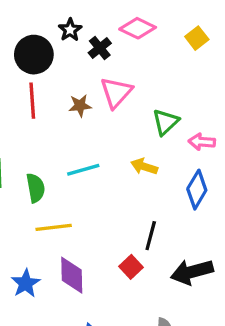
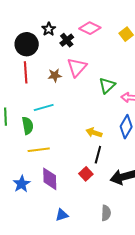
yellow arrow: (144, 166) -> (94, 133), moved
cyan line: (83, 170) -> (44, 108), moved

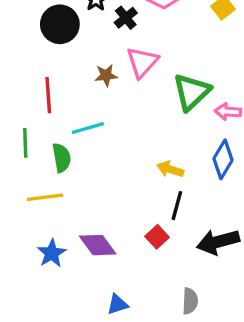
red line: (26, 72) -> (48, 95), moved
green triangle: (107, 85) -> (192, 92), size x1.4
yellow line: (39, 150) -> (45, 197), moved
purple diamond: (50, 179) -> (98, 245), turned -35

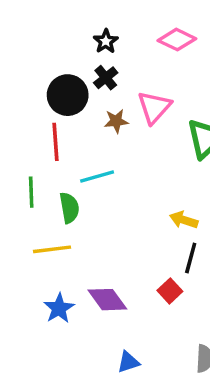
black cross: (126, 18) -> (106, 78), moved
black circle: (60, 24) -> (68, 95), moved

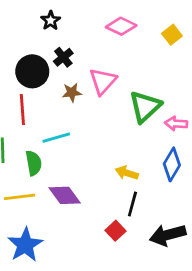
black star: (106, 41) -> (51, 21), moved
purple diamond: (107, 300) -> (65, 195), moved
blue star: (59, 308) -> (25, 245), size x1.4

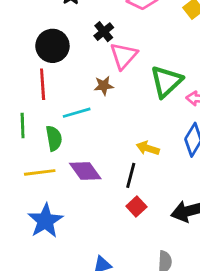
black cross: (63, 57) -> (104, 32), moved
brown star: (72, 92) -> (104, 86), moved
black line: (132, 204) -> (131, 175), moved

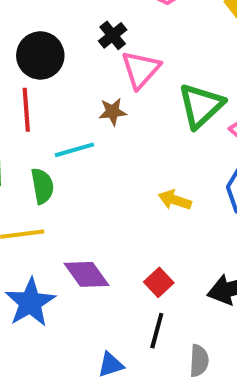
purple diamond: (85, 171) -> (86, 274), moved
black line: (131, 175) -> (157, 331), moved

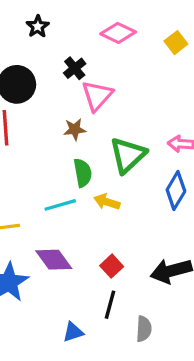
green triangle: (201, 106) -> (128, 155), moved
cyan line: (74, 150) -> (60, 205), moved
green semicircle: (42, 186) -> (83, 173), moved
yellow arrow: (175, 200) -> (107, 202), moved

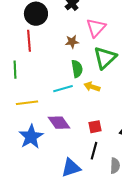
pink triangle: (97, 96) -> (96, 28), moved
red square: (112, 266) -> (95, 127), turned 32
blue triangle: (73, 332) -> (71, 168), size x1.5

